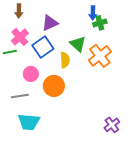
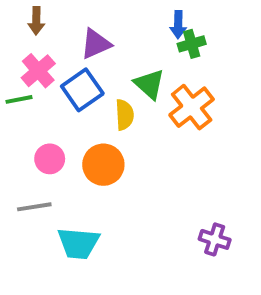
pink circle: (31, 74) -> (50, 159), moved
gray line: (20, 96) -> (34, 207), moved
cyan trapezoid: (29, 122) -> (78, 243), moved
purple cross: (112, 125) -> (215, 239), turned -35

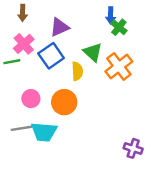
green cross: (192, 44) -> (119, 27), turned -35
cyan trapezoid: (78, 243) -> (44, 132), moved

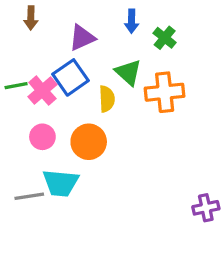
blue arrow: (111, 15) -> (132, 21), moved
pink cross: (24, 44) -> (42, 91), moved
orange cross: (119, 66) -> (165, 92), turned 32
gray line: (21, 128) -> (29, 196), moved
purple cross: (133, 148) -> (206, 208), moved, turned -30

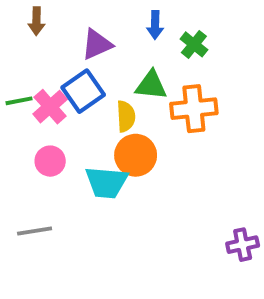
green triangle: (128, 72) -> (151, 85), turned -36
orange circle: (89, 142) -> (136, 155), moved
cyan trapezoid: (61, 183) -> (106, 182), moved

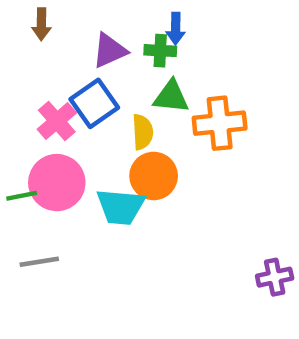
green cross: (194, 44) -> (160, 51), moved, turned -36
green line: (19, 101) -> (22, 196), moved
pink circle: (50, 161) -> (57, 183), size x1.6

